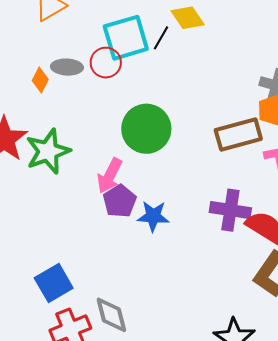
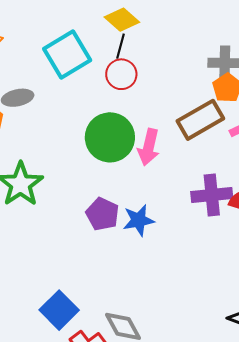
black line: (161, 38) -> (120, 46), moved
red circle: (106, 63) -> (121, 74), moved
pink arrow: (110, 176) -> (149, 147), moved

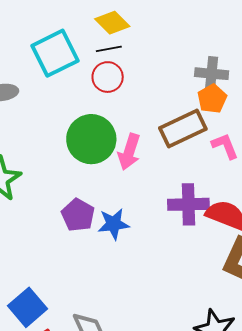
black line: (120, 46) -> (109, 49), turned 60

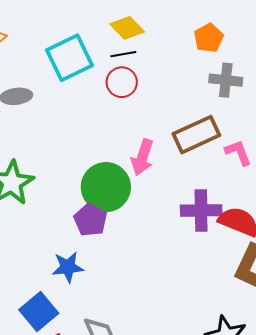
orange pentagon: (212, 99) -> (209, 38), moved
green circle: (91, 139) -> (106, 187), moved
blue star: (114, 224) -> (68, 267), moved

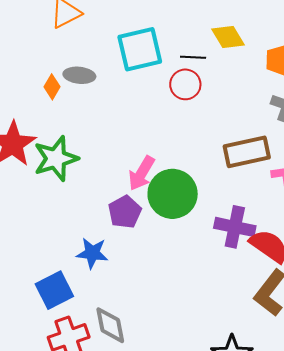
yellow diamond: (127, 28) -> (228, 37), moved
pink arrow: (142, 157) -> (142, 173), moved
green circle: (106, 187) -> (173, 194), moved

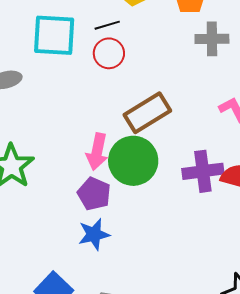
cyan square: (140, 49) -> (54, 35), turned 36
brown rectangle: (247, 152) -> (147, 113), moved
blue star: (92, 253) -> (94, 234), moved

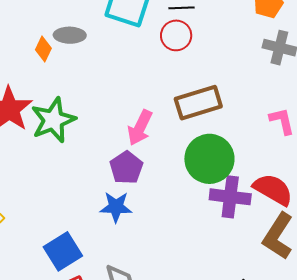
green circle: (133, 161) -> (209, 159), moved
purple cross: (203, 171) -> (230, 197), moved

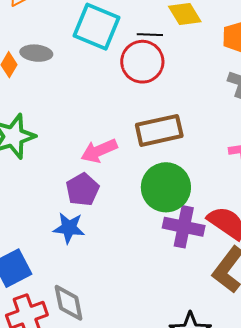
red circle: (176, 35) -> (142, 62), size x1.4
pink arrow: (140, 128) -> (99, 151), turned 36

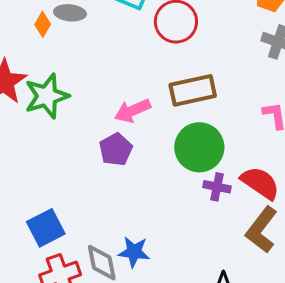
purple cross: (184, 227) -> (217, 187), size x0.7
blue star: (69, 228) -> (134, 252), moved

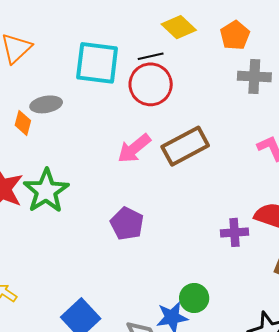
pink arrow: (133, 111) -> (134, 148), moved
green circle: (199, 147) -> (194, 298), moved, size x0.6

